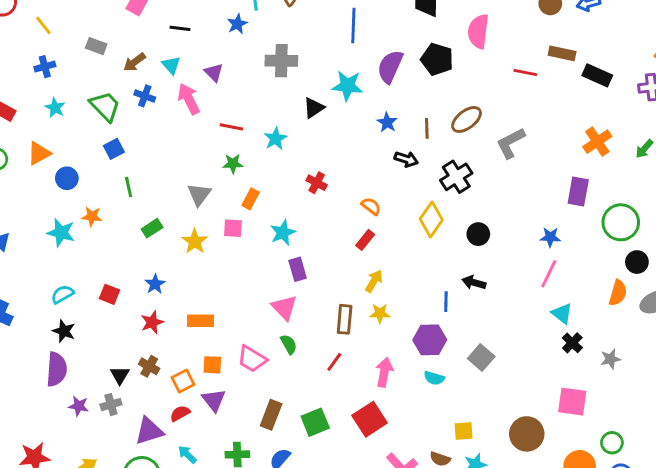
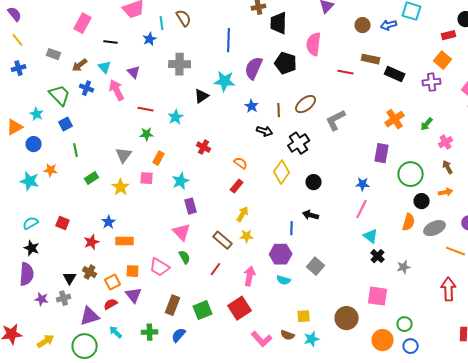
cyan star: (55, 108) -> (37, 114), moved
blue star: (155, 284) -> (109, 222), moved
brown rectangle: (345, 319) -> (223, 240), turned -54

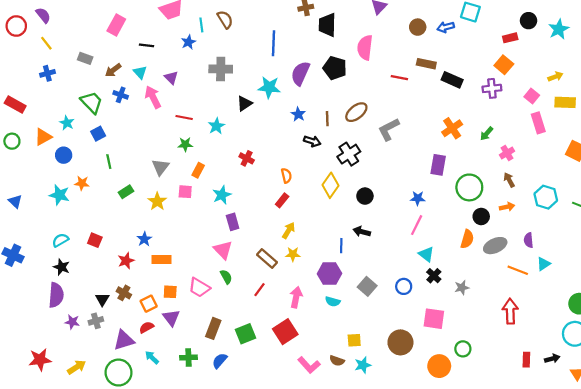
orange semicircle: (241, 163) -> (286, 176), turned 40
blue circle: (411, 346) -> (404, 286), moved

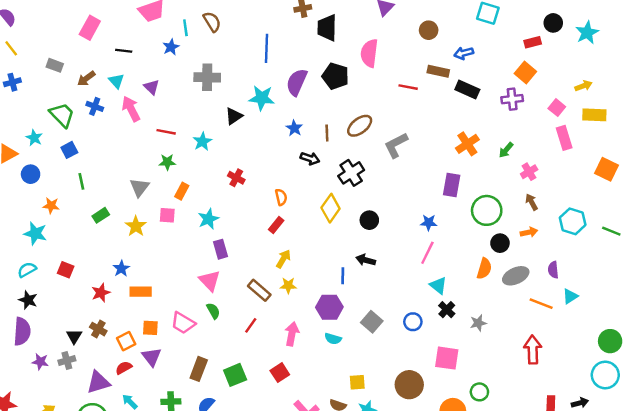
blue arrow: (446, 27) -> (464, 53), moved
cyan star: (59, 195) -> (35, 233), moved
red square: (285, 332) -> (280, 373), size x0.7

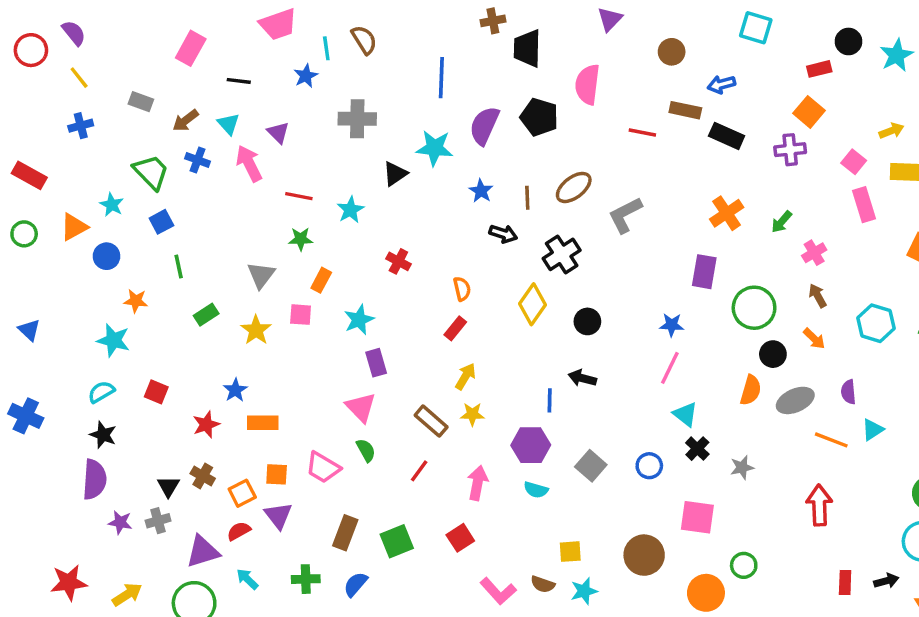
orange arrow: (529, 232) -> (814, 339), turned 56

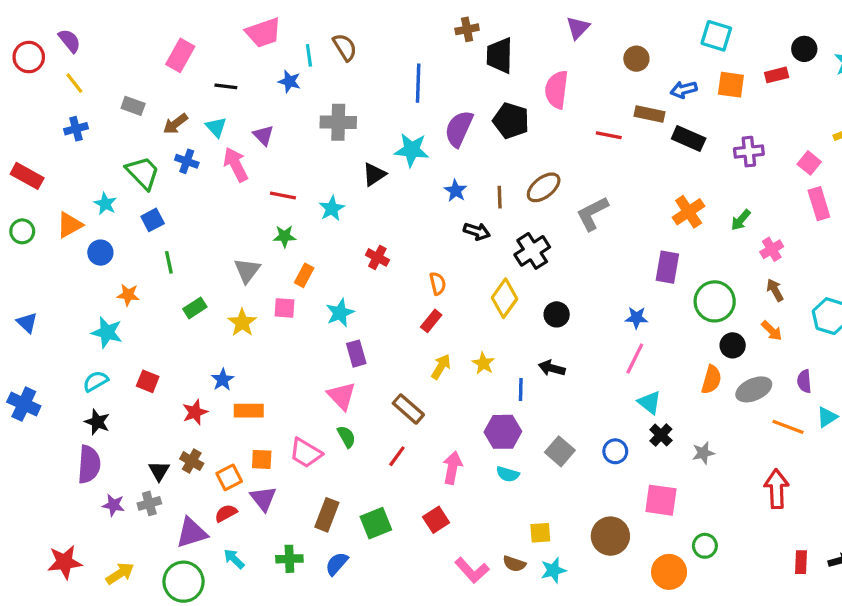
blue star: (306, 76) -> (289, 81), turned -30
orange square: (809, 112) -> (731, 85), moved, turned -32
yellow star: (472, 414) -> (483, 363), moved, turned 30

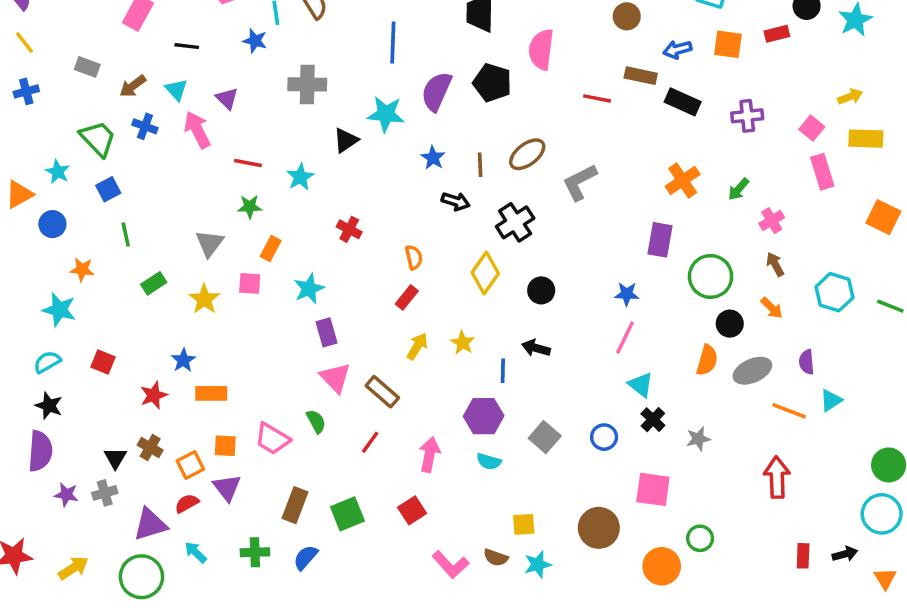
pink triangle: (342, 396) -> (335, 378), moved

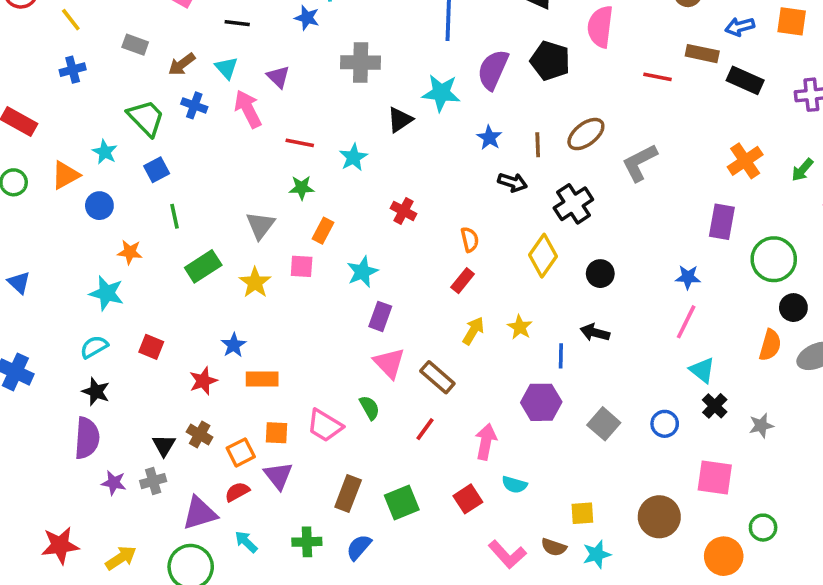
green rectangle: (154, 283) -> (203, 266), size x1.4
purple rectangle: (326, 332) -> (380, 316), turned 36
cyan semicircle: (489, 461) -> (514, 485), moved

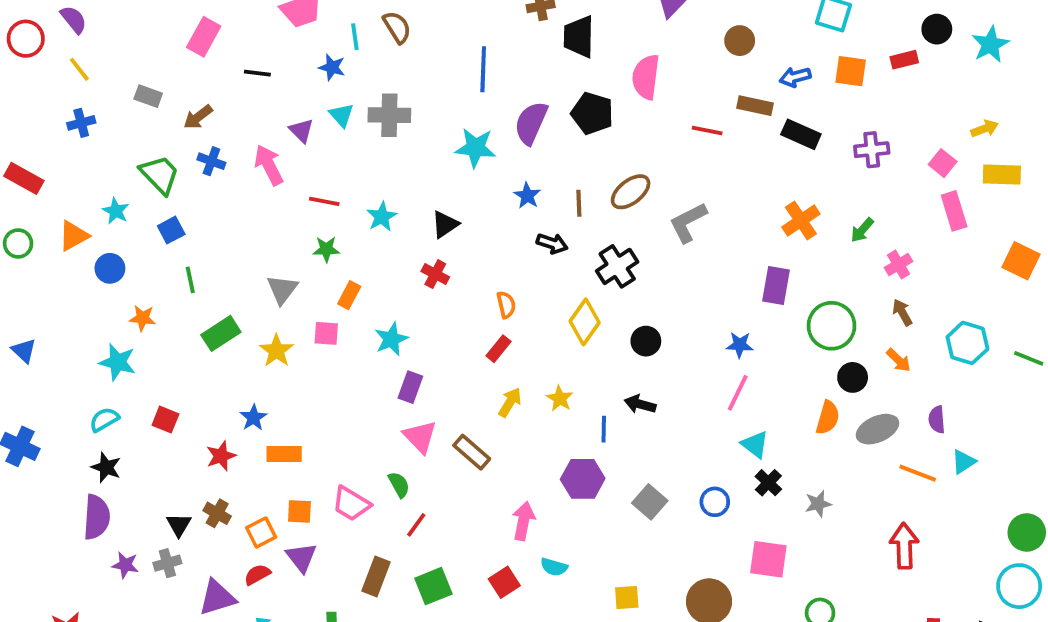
cyan triangle: (226, 68) -> (342, 115), moved
black triangle: (400, 120) -> (445, 224), moved
red line: (425, 429) -> (416, 525), moved

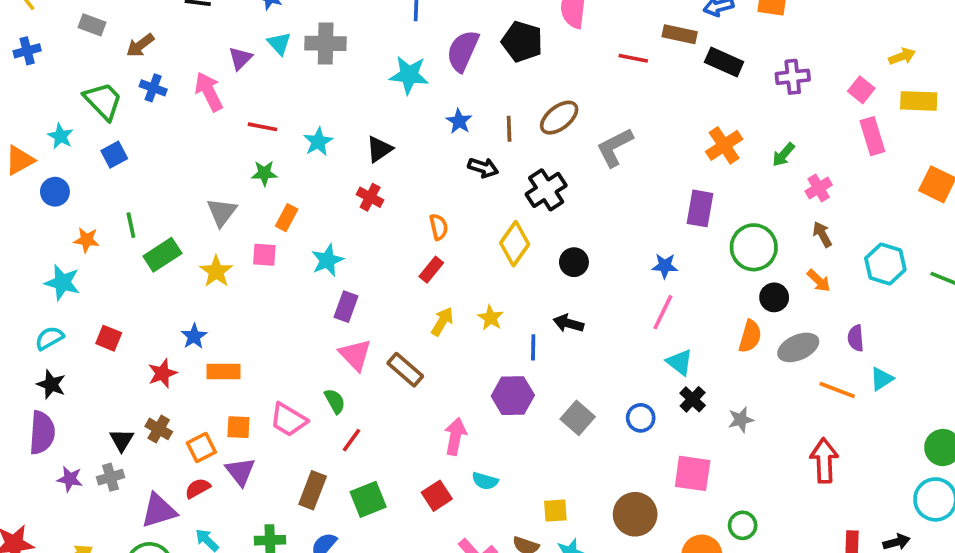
purple triangle: (301, 131) -> (240, 58), turned 30
green line: (190, 280) -> (131, 225), moved

